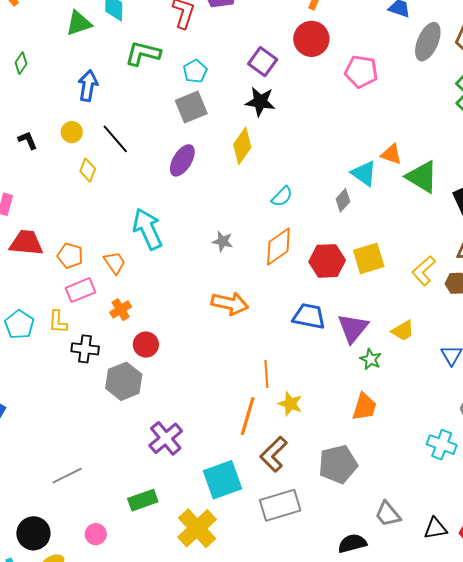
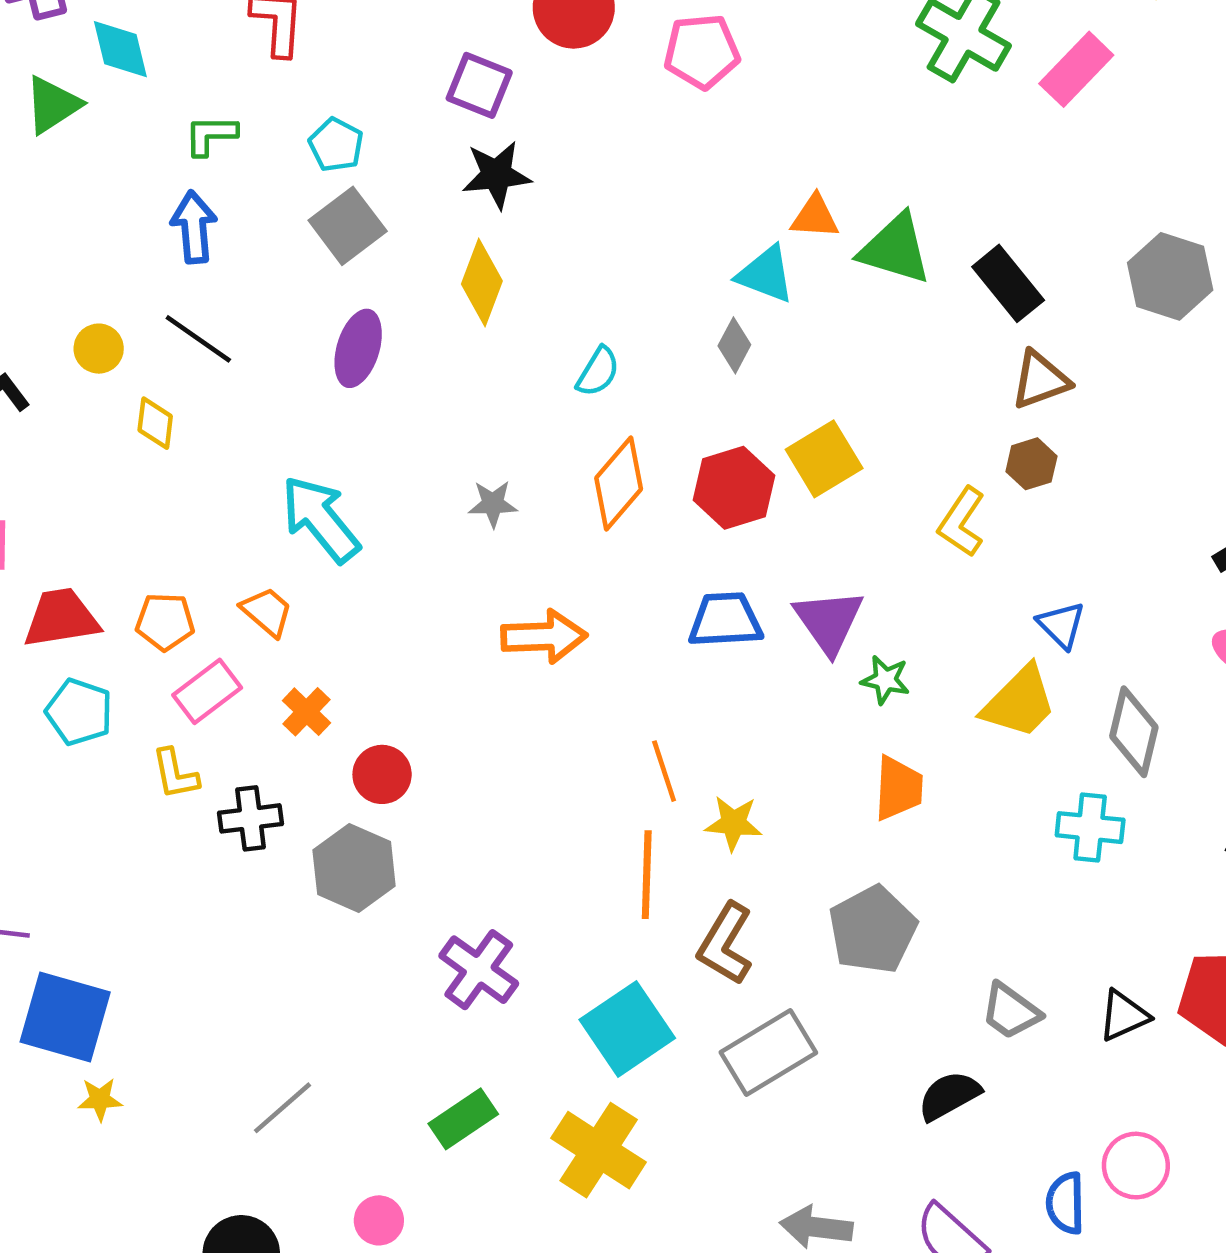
green L-shape: (143, 53) -> (211, 135), size x0.7
blue arrow: (88, 86) -> (194, 227), moved
yellow L-shape: (424, 271) -> (962, 522), moved
cyan pentagon: (19, 325) -> (79, 712), moved
yellow trapezoid: (403, 331) -> (1019, 702), moved, size x1.5

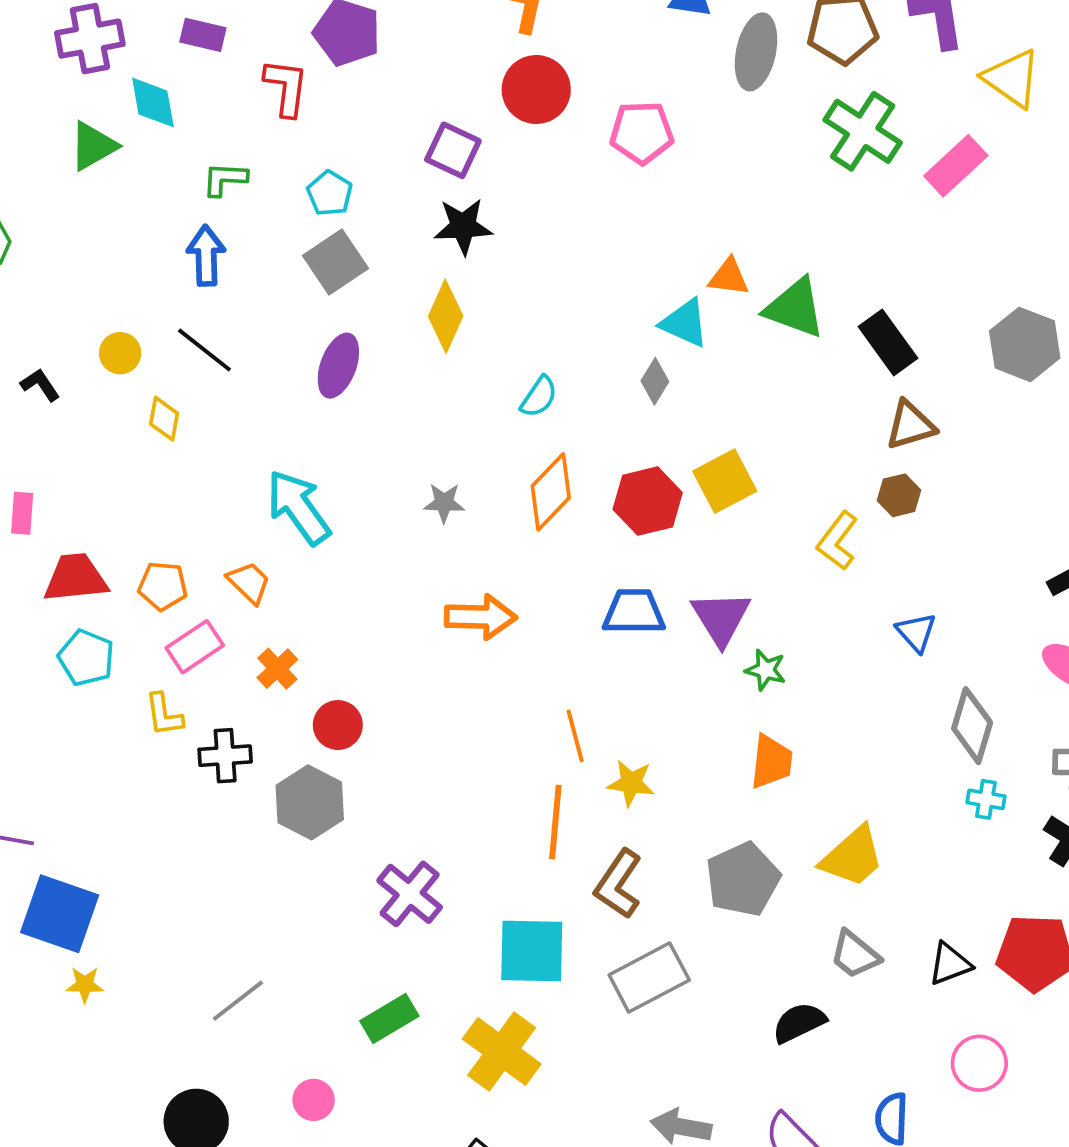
yellow trapezoid: (1019, 702) -> (852, 857), moved
cyan cross: (1090, 828) -> (986, 799), moved, size x0.7
cyan square: (627, 1029) -> (532, 951), turned 32
pink circle: (1136, 1166) -> (979, 1063), moved

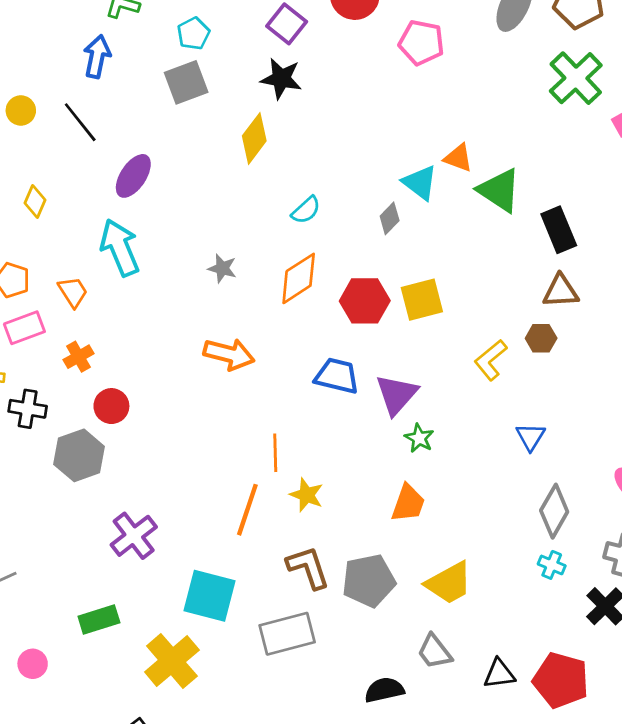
purple ellipse: (338, 366) -> (133, 176), moved
yellow diamond: (164, 419) -> (35, 202), moved
brown L-shape: (618, 884) -> (308, 567), moved, turned 114

